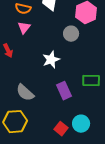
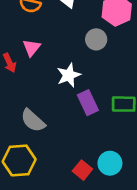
pink triangle: (24, 28) -> (32, 48), moved
purple rectangle: (64, 91) -> (88, 103), moved

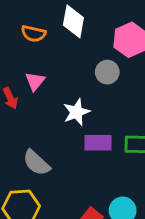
purple rectangle: (88, 103) -> (98, 143), turned -65

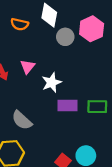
gray circle: (107, 72) -> (65, 37), moved
pink triangle: (35, 81) -> (28, 67), moved

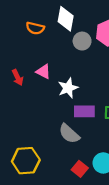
pink triangle: (28, 67) -> (43, 72), turned -42
gray semicircle: (22, 120) -> (69, 134), moved

